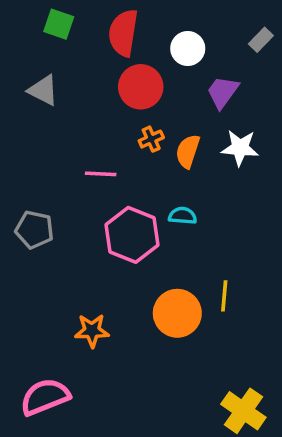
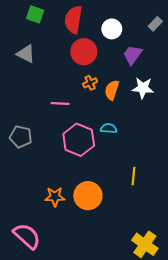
orange circle: (177, 313) -> (88, 196), moved
pink semicircle: (45, 397) -> (27, 236), turned 64

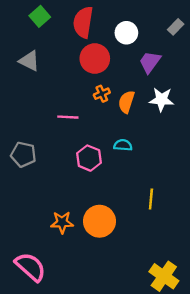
green square: (35, 14) -> (40, 16), turned 30
pink hexagon: (79, 140) -> (89, 158), size x0.7

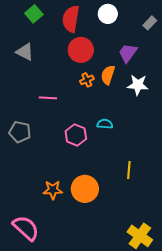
white circle: (126, 33) -> (108, 14), moved
orange semicircle: (126, 102) -> (108, 75), moved
pink line: (68, 117) -> (48, 98), moved

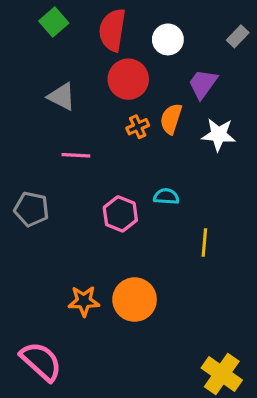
white circle: (108, 14) -> (168, 39), moved
gray triangle: (25, 52) -> (62, 97), moved
yellow line: (129, 170) -> (204, 242), moved

